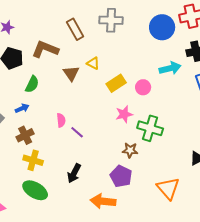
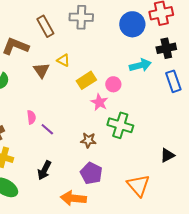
pink star: (124, 114) -> (99, 102), moved, turned -30
brown star: (130, 150) -> (88, 140), moved

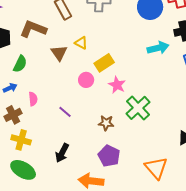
pink circle: (113, 84) -> (86, 80), moved
pink semicircle: (31, 117) -> (33, 99), moved
green cross: (120, 125) -> (138, 108), turned 30

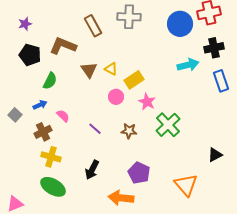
yellow triangle: (81, 43) -> (111, 69), moved
pink semicircle: (33, 99) -> (63, 116), turned -40
brown star: (106, 123) -> (129, 131), moved

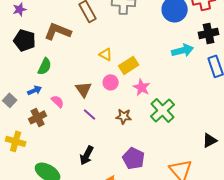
brown triangle: (89, 70) -> (84, 89), moved
yellow cross: (51, 157) -> (16, 141), moved

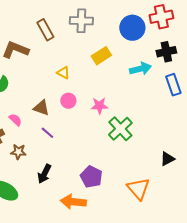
yellow rectangle: (129, 65) -> (101, 56), moved
pink star: (142, 87) -> (99, 106), turned -30
brown triangle: (84, 89) -> (41, 108), turned -36
brown star: (124, 116) -> (18, 152), moved

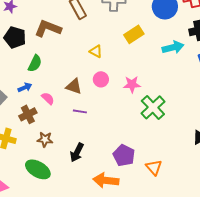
purple line: (47, 133) -> (80, 111), turned -32
brown star: (18, 152) -> (45, 139), moved
orange triangle: (138, 189) -> (154, 167), moved, size x0.7

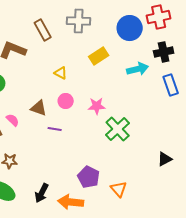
purple line: (80, 111) -> (55, 129), moved
black arrow: (77, 152) -> (42, 193), moved

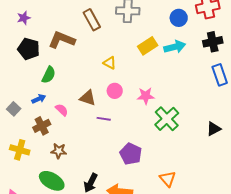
blue circle: (130, 28) -> (179, 18), size x0.7
cyan arrow: (138, 69) -> (175, 47), moved
black triangle: (165, 159) -> (214, 129), moved
purple pentagon: (89, 177) -> (131, 154), moved

